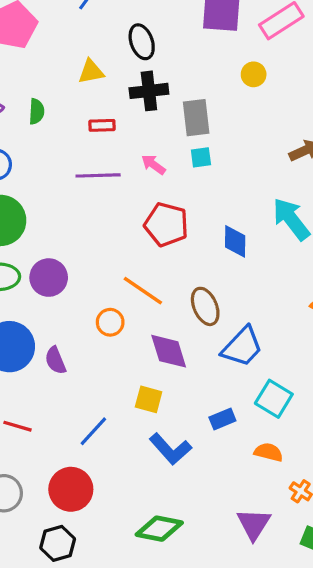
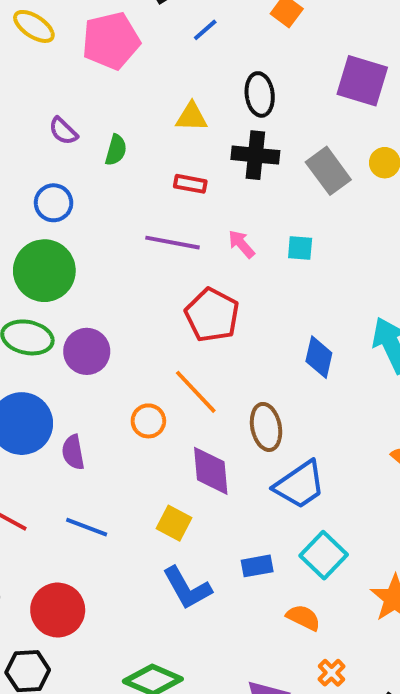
gray rectangle: (196, 118) -> (328, 171), moved, turned -42
red pentagon: (166, 224) -> (212, 315), moved
blue line: (93, 431) -> (87, 527), moved, turned 56

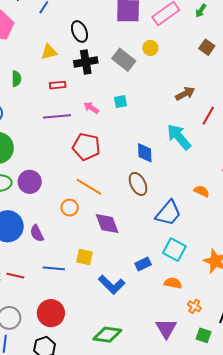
brown ellipse: (266, 427) -> (138, 184), moved
blue trapezoid: (300, 485) -> (168, 213), moved
yellow square: (174, 523) -> (85, 257), moved

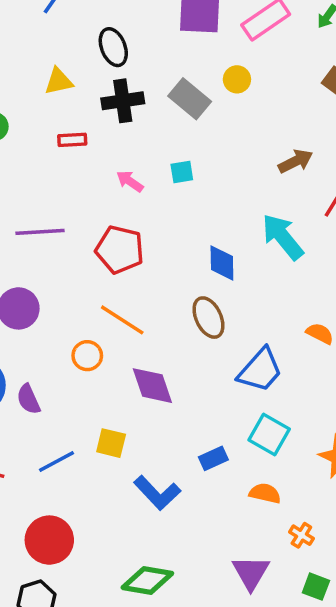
purple line: (57, 116) -> (40, 232), moved
blue line: (54, 268) -> (57, 462), turned -35

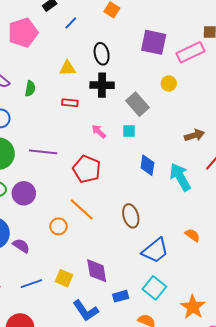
gray rectangle: (190, 99) -> (137, 104), moved
blue diamond: (222, 263) -> (147, 165), moved
purple diamond: (152, 386) -> (97, 271), moved
purple semicircle: (28, 399) -> (21, 246), turned 138

